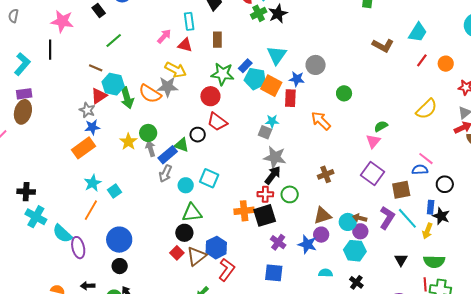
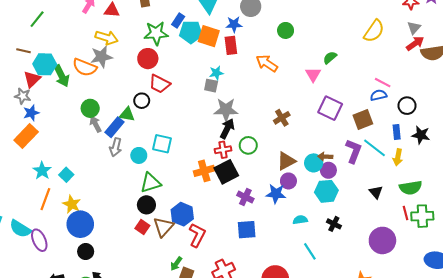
pink triangle: (373, 141) -> (313, 75), moved
yellow star: (128, 142) -> (72, 204), moved
black star: (441, 216) -> (421, 135), moved

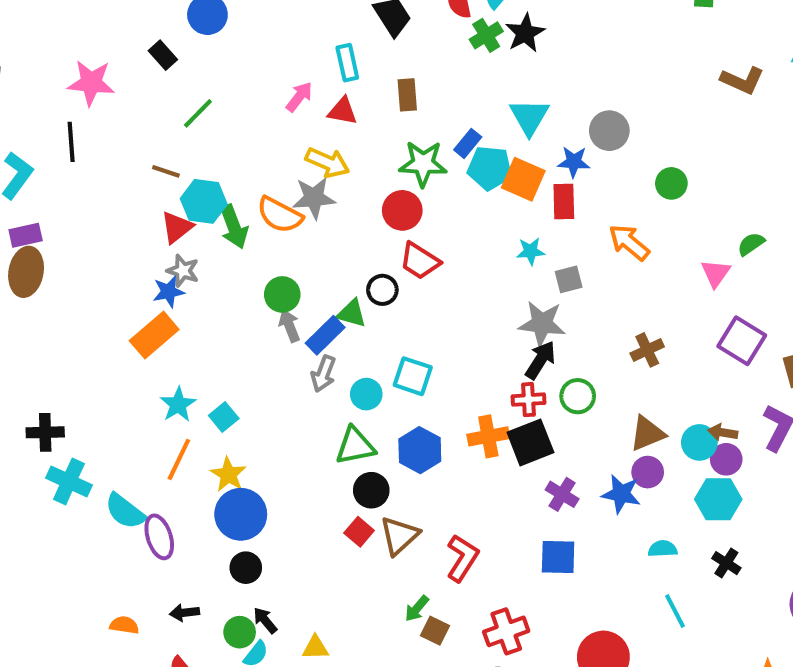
gray square: (211, 86) -> (569, 279), moved, turned -32
gray star: (23, 96) -> (183, 271), moved
green triangle: (151, 183) -> (355, 446), moved
blue hexagon: (182, 214) -> (420, 450), moved

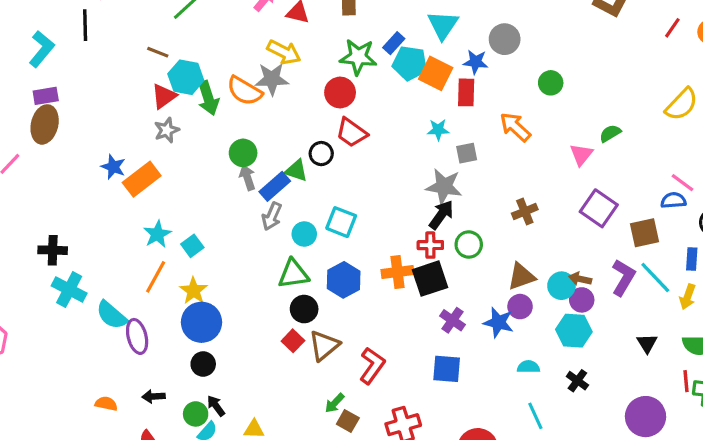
gray star: (183, 271) -> (167, 130), turned 30
blue star: (169, 292) -> (113, 167), moved, turned 30

